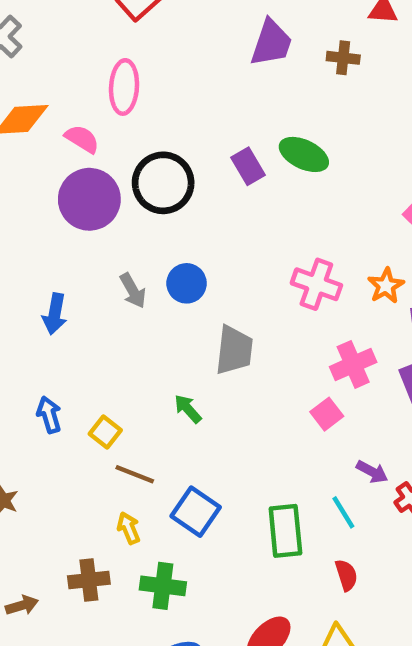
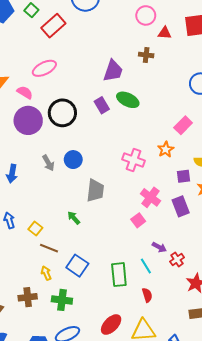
purple trapezoid: (271, 43) -> (113, 71), moved
pink ellipse: (124, 87) -> (44, 68), turned 60
orange star: (386, 286) -> (166, 149), moved
pink cross: (353, 364) -> (150, 197), turned -30

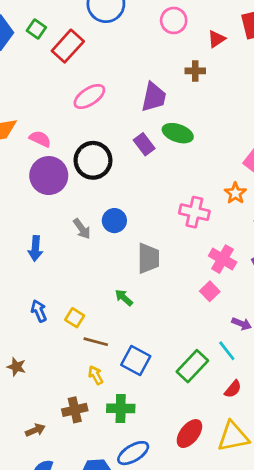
pink circle: (146, 15) -> (174, 20), moved
red triangle: (165, 33) -> (216, 39), turned -32
pink ellipse: (44, 68) -> (89, 96), moved
green rectangle: (119, 275) -> (192, 366), turned 55
red semicircle: (147, 295) -> (233, 389), turned 64

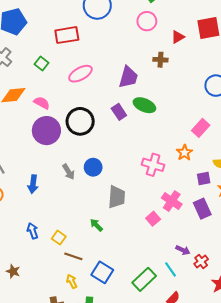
green square: (36, 29) -> (42, 63), moved
red rectangle: (68, 46) -> (67, 35), turned 35
pink square: (210, 291) -> (153, 219), moved

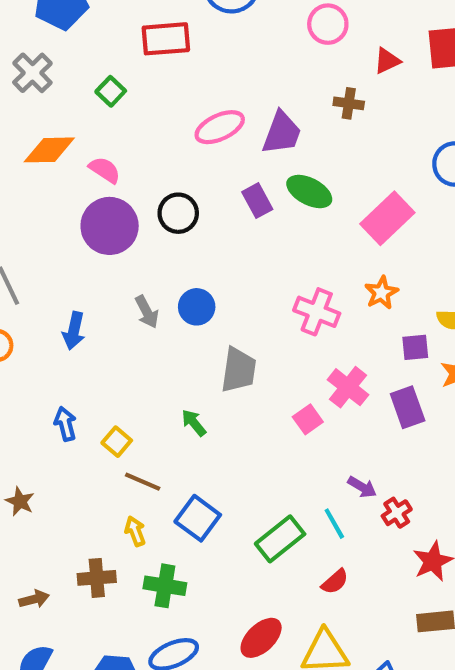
pink ellipse: (80, 74) -> (220, 127), moved
black circle: (80, 121) -> (178, 213), size x0.7
pink rectangle: (201, 128) -> (387, 218), moved, size x1.4

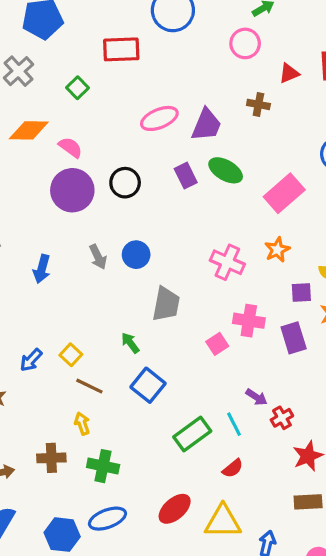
pink cross: (348, 387) -> (249, 321), turned -32
blue arrow: (65, 424) -> (31, 360), moved, turned -125
blue square: (198, 518) -> (148, 385), moved

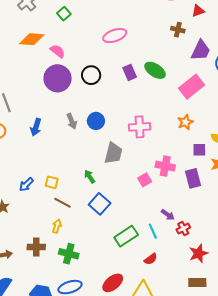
purple trapezoid: (206, 125) -> (201, 50), moved
pink cross: (227, 262) -> (140, 127), moved, turned -30
yellow square: (71, 355) -> (52, 182), turned -32
yellow arrow: (82, 424) -> (57, 226), turned 32

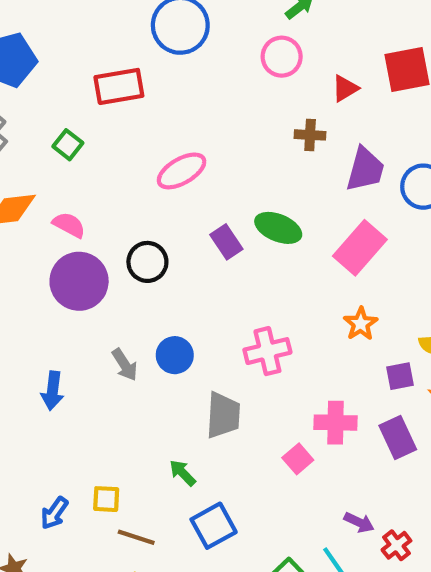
blue square: (100, 204) -> (214, 526), turned 30

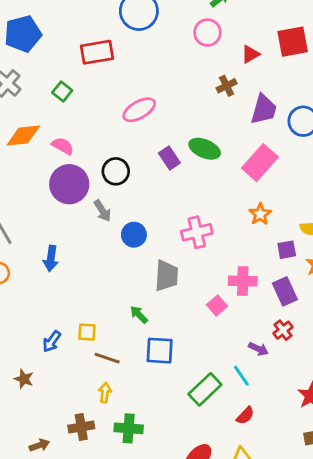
brown cross: (310, 135) -> (227, 86), turned -30
gray arrow: (125, 365) -> (102, 211), moved
blue square: (214, 526) -> (160, 351), turned 32
red cross: (396, 545) -> (283, 330), moved

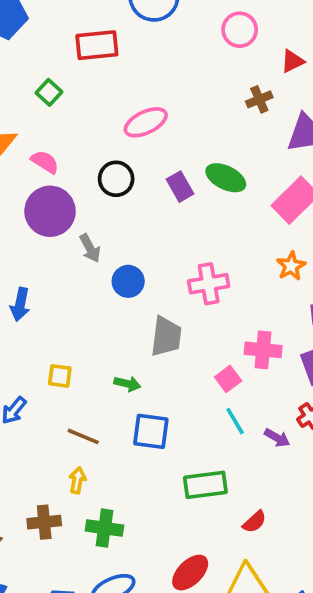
black circle: (116, 171) -> (116, 179), moved
green arrow: (139, 315) -> (127, 384), turned 144
yellow square: (87, 332) -> (60, 376), moved
cyan line: (241, 376) -> (235, 421), moved
green rectangle: (205, 389) -> (205, 485), turned 32

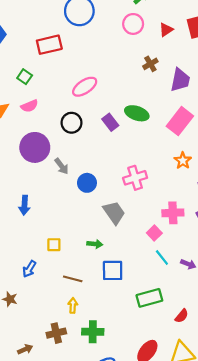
red triangle: (292, 61) -> (166, 30), moved
pink semicircle: (45, 162) -> (29, 106), moved, turned 133
gray trapezoid: (166, 336) -> (114, 213), turned -35

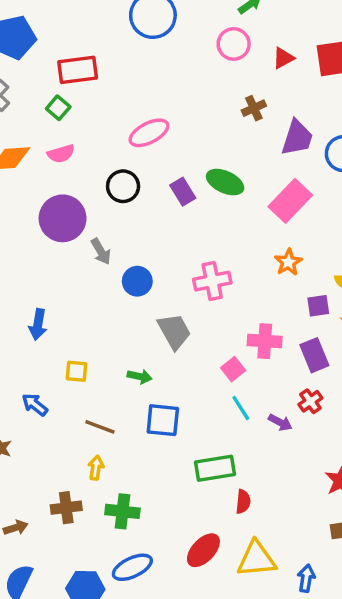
red rectangle: (49, 45) -> (78, 70), moved
blue arrow: (24, 205) -> (38, 324), moved
blue arrow: (29, 269) -> (35, 405), turned 91
red semicircle: (182, 316) -> (243, 502), moved, turned -40

